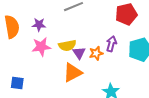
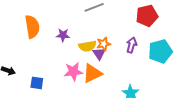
purple star: (39, 25) -> (63, 35), moved
pink star: (41, 47) -> (73, 72), moved
orange star: (96, 53) -> (104, 44), moved

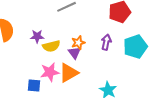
yellow semicircle: (87, 46) -> (51, 46), moved
blue square: (37, 83) -> (34, 85), moved

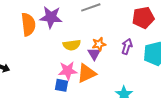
purple star: (37, 36) -> (51, 17), moved, size x1.6
blue square: (34, 85) -> (62, 85), moved

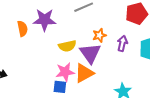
orange semicircle: (28, 24) -> (22, 29), size x0.7
orange star: (99, 44) -> (99, 35), moved
purple triangle: (94, 54) -> (90, 53), size x1.6

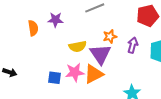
purple star: (45, 20) -> (55, 20), size x0.7
blue square: (60, 87) -> (55, 78), moved

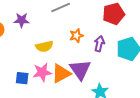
purple triangle: (100, 54) -> (80, 70), moved

